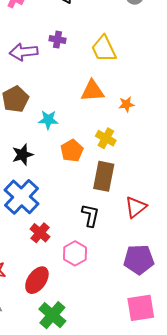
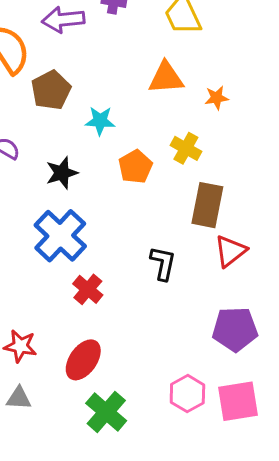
brown rectangle: (104, 176) -> (207, 205), moved
pink hexagon: (75, 253) -> (187, 394), moved

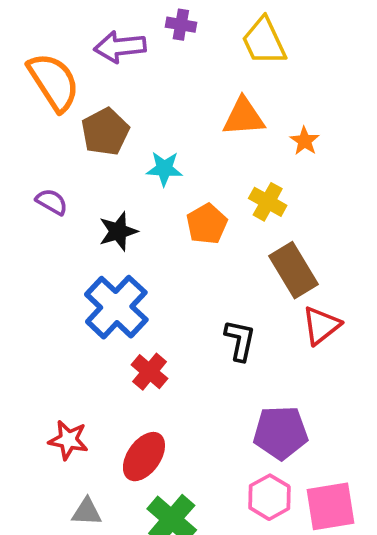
orange star: (217, 98) -> (305, 141), turned -30
brown rectangle: (207, 205) -> (293, 270), turned -42
purple pentagon: (235, 329) -> (281, 433), moved
gray triangle: (19, 398) -> (87, 512), moved

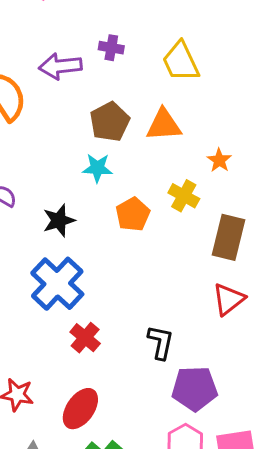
brown pentagon: (105, 132) -> (110, 122), moved
orange star: (305, 141) -> (219, 160), moved
brown rectangle: (293, 270) -> (228, 237), moved, turned 45
black L-shape: (240, 340) -> (161, 342), moved

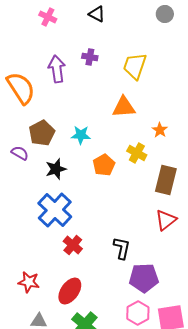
yellow trapezoid: (181, 62) -> (135, 66), turned 44
purple arrow: (60, 66) -> (57, 69), turned 88
brown pentagon: (110, 122) -> (42, 133), moved

